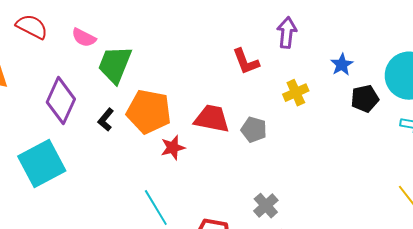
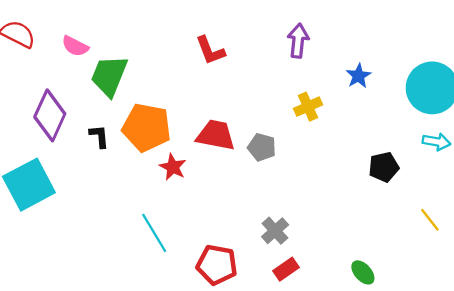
red L-shape: (246, 62) -> (210, 51), moved
black pentagon: (365, 99) -> (384, 167), moved
black L-shape: (106, 120) -> (99, 136), turned 135
red star: (173, 148) -> (173, 167), turned -30

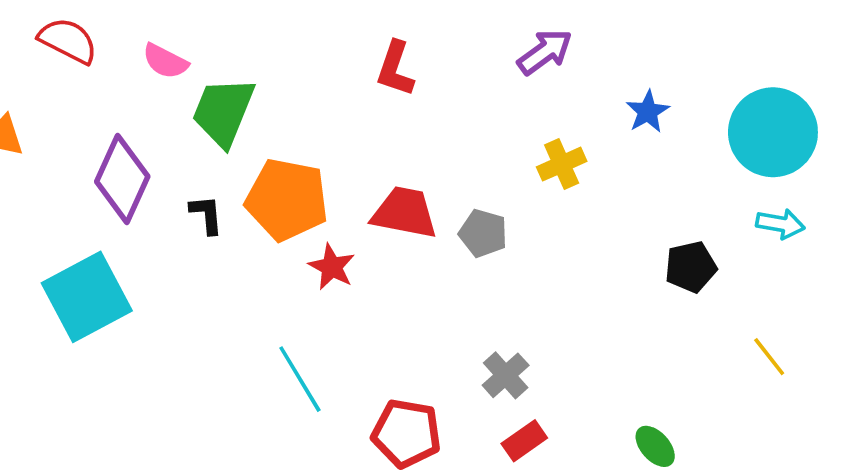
purple arrow: (298, 41) -> (545, 52), turned 48
red L-shape: (210, 51) -> (395, 69), turned 40

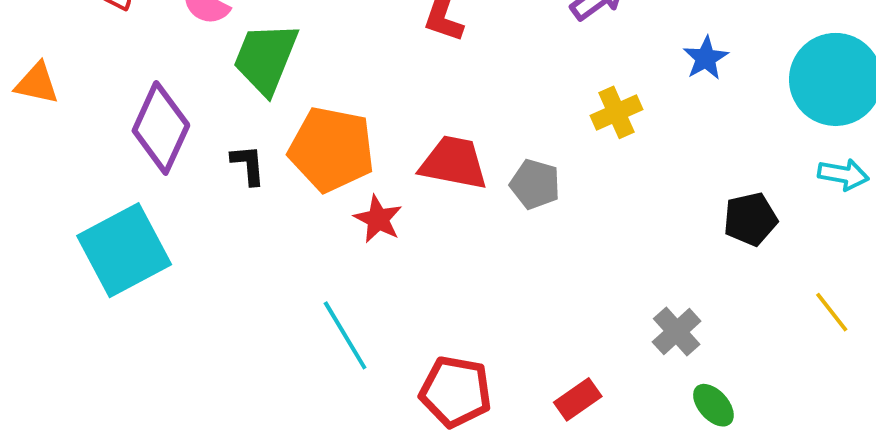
gray cross: (506, 375) -> (677, 332), moved

